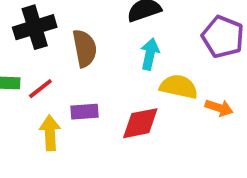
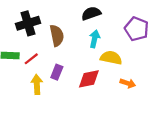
orange arrow: (219, 108) -> (128, 83), moved
purple rectangle: (85, 112) -> (57, 72), turned -64

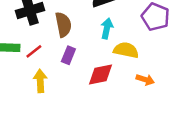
purple rectangle: (57, 72) -> (68, 55), moved

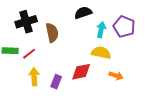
cyan arrow: (107, 28) -> (101, 30), moved
purple rectangle: (68, 55) -> (56, 82), moved

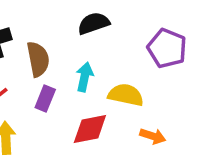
cyan arrow: (101, 30) -> (85, 77), moved
purple rectangle: (56, 82) -> (45, 98), moved

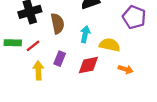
purple rectangle: (45, 98) -> (60, 59), moved

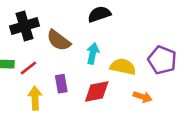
purple pentagon: (134, 17) -> (162, 60), moved
brown semicircle: (57, 24) -> (59, 40), turned 138
purple rectangle: (60, 59) -> (61, 84), turned -32

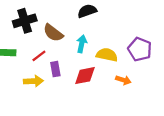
red line: (28, 68) -> (39, 56), moved
yellow arrow: (35, 98) -> (33, 81), turned 90

